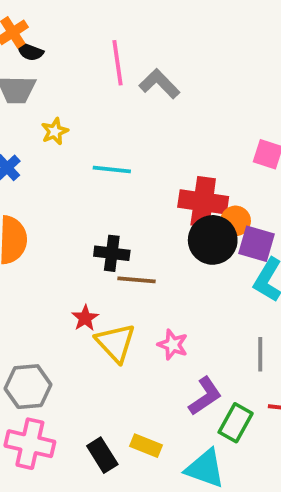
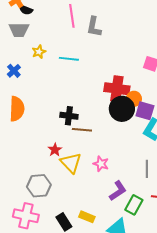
gray L-shape: (159, 84) -> (94, 27), turned -125
cyan line: (112, 169) -> (69, 59), moved
gray hexagon: (28, 387) -> (39, 186), moved

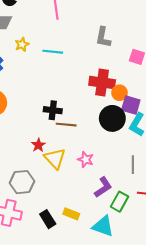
gray L-shape: (94, 27) -> (103, 37), moved
black circle: (122, 109) -> (112, 118), moved

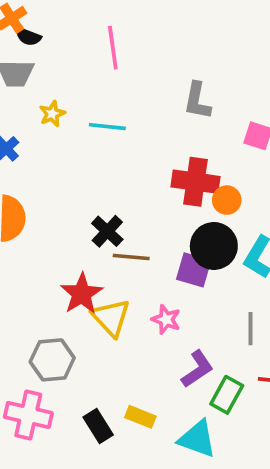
purple square: (131, 105) -> (194, 270), moved
black cross: (53, 110) -> (107, 231), turned 36
red star: (38, 145) -> (82, 294), size x1.6

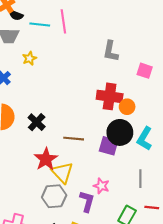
cyan line: (107, 127) -> (40, 24), moved
black cross: (107, 231) -> (37, 122), moved
pink star: (166, 319) -> (101, 186), moved
gray hexagon: (52, 360) -> (54, 196), moved
purple L-shape: (197, 369) -> (87, 201), moved, turned -40

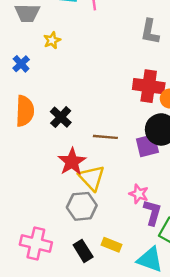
purple square: (109, 146) -> (147, 146), turned -30
purple L-shape: (87, 201) -> (152, 212), moved

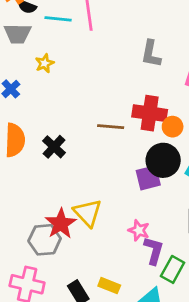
brown line: (105, 137) -> (111, 127), moved
red star: (72, 162) -> (61, 224), moved
gray hexagon: (82, 206) -> (45, 240), moved

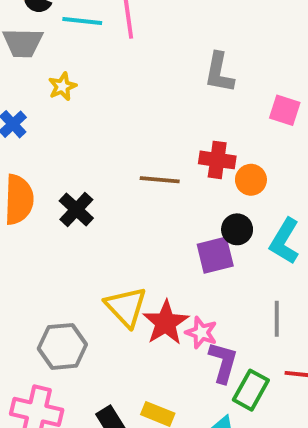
red cross: (150, 113) -> (217, 160), size x0.7
black circle: (163, 160) -> (237, 229), size x0.6
red star: (61, 224) -> (166, 323), moved

